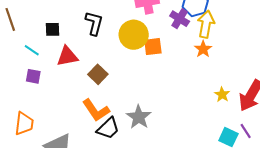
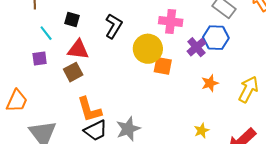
yellow arrow: (206, 24) -> (248, 89), moved
brown square: (98, 74) -> (73, 72), moved
purple square: (33, 76) -> (40, 59), turned -35
yellow star: (222, 94) -> (202, 131), moved

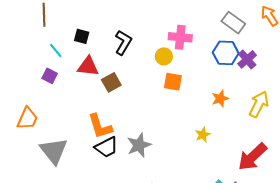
purple cross: (196, 47) -> (247, 59), moved
yellow circle: (148, 49) -> (164, 56), moved, size x0.6
purple square: (40, 59) -> (50, 76), turned 35
brown square: (73, 72) -> (111, 82), moved
yellow star: (202, 131) -> (203, 135), moved

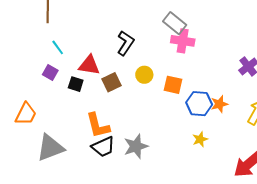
gray rectangle: (233, 23) -> (175, 23), moved
black square: (82, 36) -> (76, 84), moved
blue hexagon: (226, 53) -> (199, 104), moved
yellow circle: (164, 56) -> (144, 75), moved
gray triangle: (54, 151) -> (50, 148), turned 44

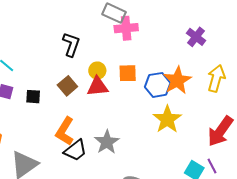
red triangle: (89, 65) -> (98, 87), moved
orange star: (219, 104) -> (177, 80), size x1.6
orange L-shape: (98, 126) -> (65, 131), turned 60
yellow star: (200, 139) -> (167, 119), size x1.8

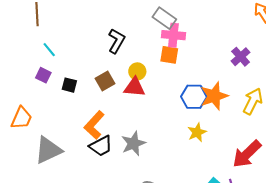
orange square: (128, 73) -> (169, 55), moved
yellow star: (167, 119) -> (197, 132), size x0.7

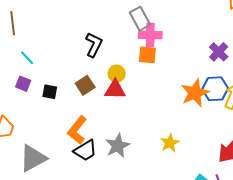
gray rectangle: (164, 18) -> (140, 19), turned 30
blue hexagon: (194, 97) -> (215, 89), moved
yellow star: (197, 132) -> (170, 143), moved

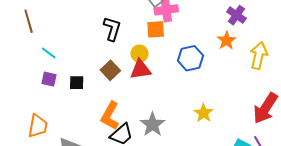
orange square: (147, 55) -> (156, 29), moved
blue hexagon: (215, 89) -> (190, 58), moved
orange star: (195, 93) -> (227, 41), moved, size x0.7

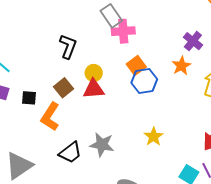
orange square: (156, 29) -> (136, 65), moved, turned -36
orange L-shape: (110, 116) -> (50, 117), moved
gray star: (153, 124) -> (102, 145), turned -30

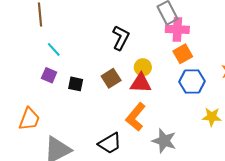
orange square: (136, 65) -> (183, 54), moved
orange L-shape: (50, 117) -> (136, 117), moved
yellow star: (154, 137) -> (212, 117), moved, turned 30
gray star: (102, 145) -> (164, 141), moved

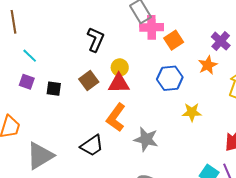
orange square: (183, 54) -> (174, 40), moved

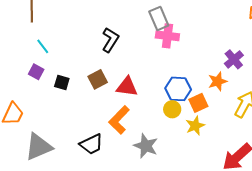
orange square: (174, 40) -> (198, 103), moved
yellow circle: (120, 67) -> (172, 109), moved
yellow star: (192, 112) -> (195, 126), turned -30

